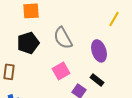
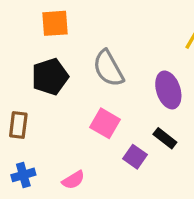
pink square: (61, 71) -> (105, 123), turned -30

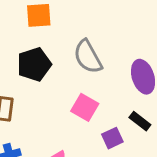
purple square: (135, 157) -> (112, 138), turned 30

